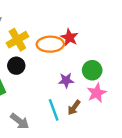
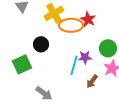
yellow cross: (17, 40) -> (54, 13), moved
cyan line: (54, 110) -> (74, 65), moved, turned 36

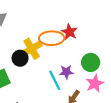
yellow cross: (54, 13) -> (32, 49), moved
cyan line: (74, 65) -> (55, 80), turned -42

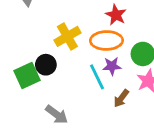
orange ellipse: (52, 38) -> (106, 40), moved
black circle: (20, 58) -> (46, 65), moved

